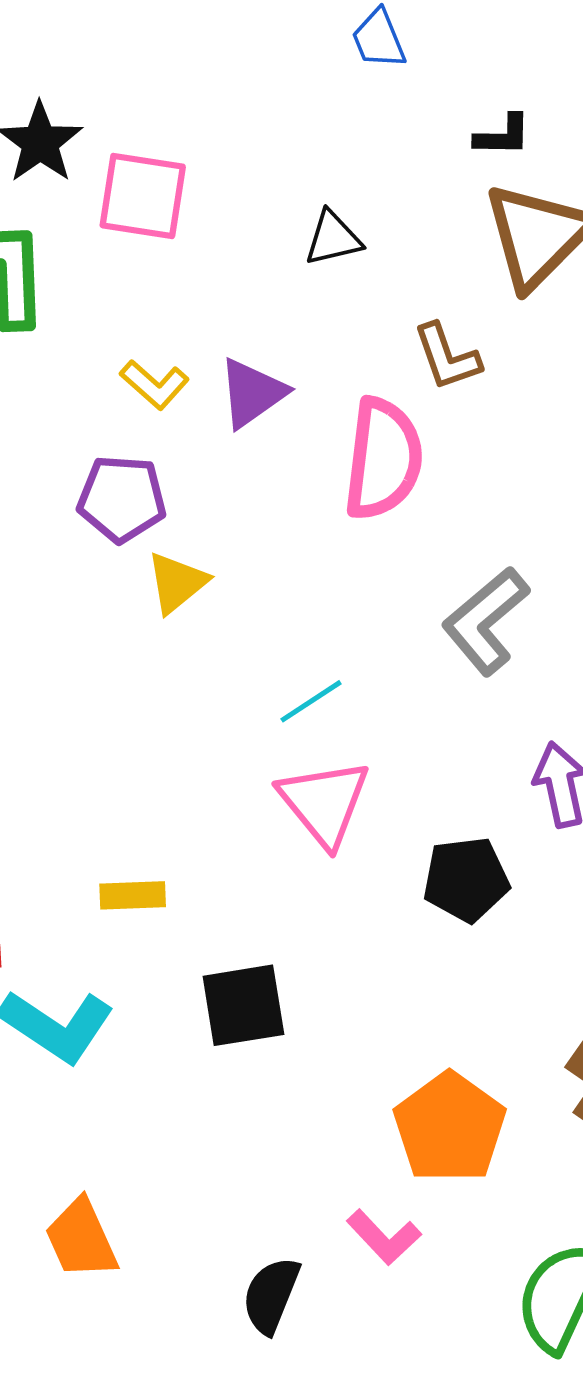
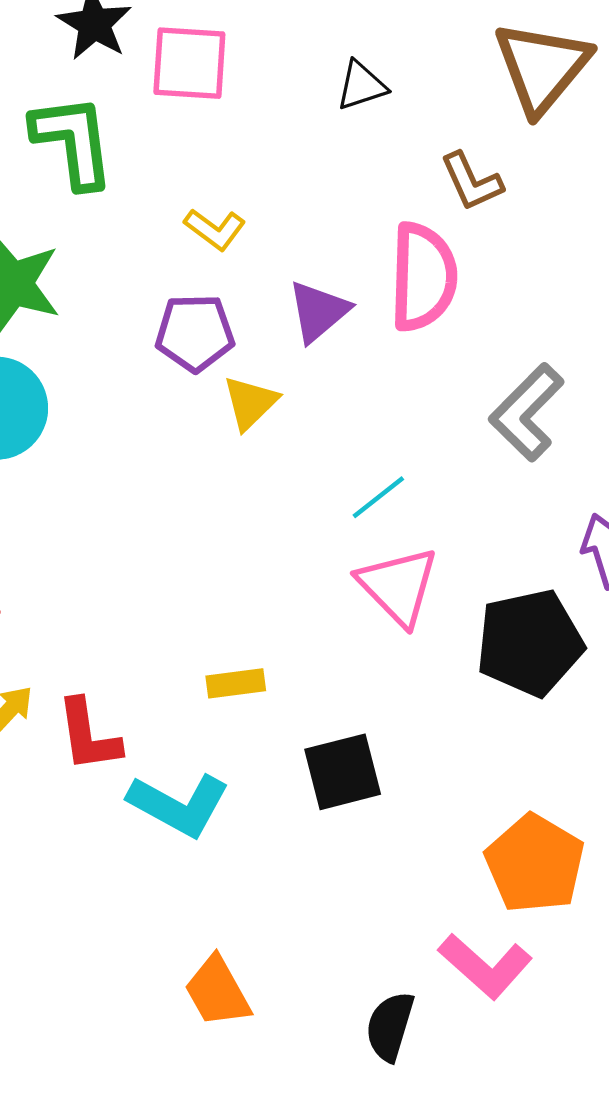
purple triangle: (252, 393) -> (318, 311), moved
black pentagon: (466, 879) -> (530, 643), size x1.4
pink L-shape: (384, 1237) -> (485, 966), size x1.4

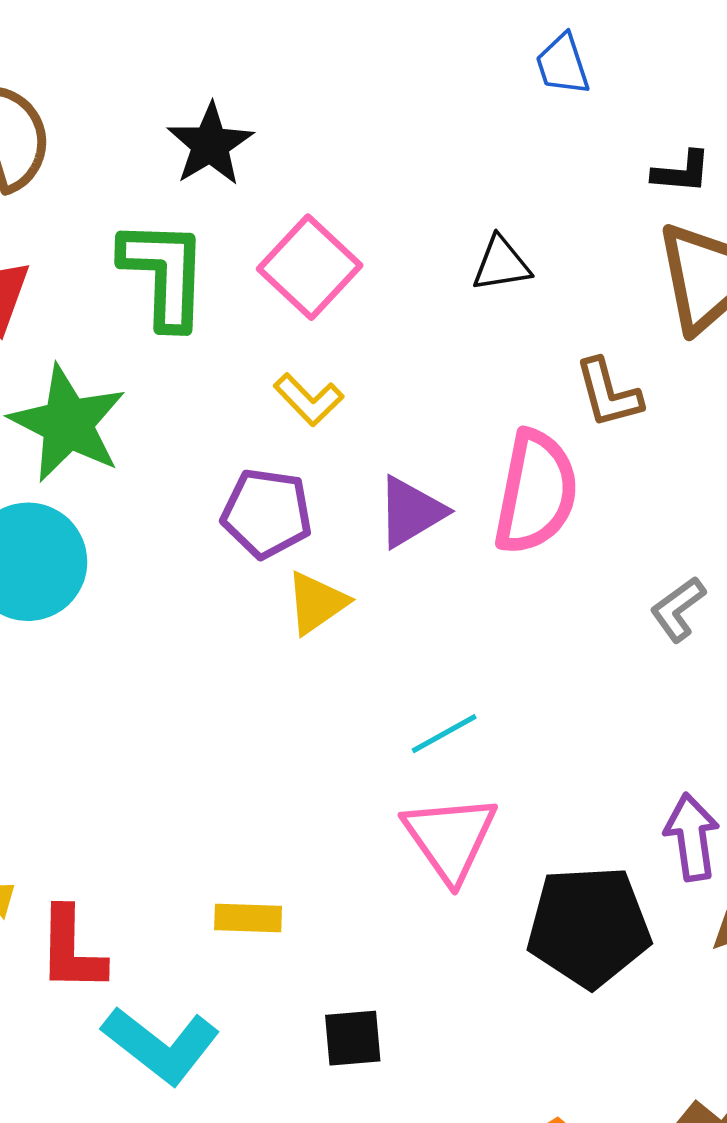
pink square: (189, 63) -> (310, 267), moved, turned 30
gray L-shape: (527, 412) -> (678, 609), moved, size x0.6
black square: (343, 772) -> (353, 1038), size x0.7

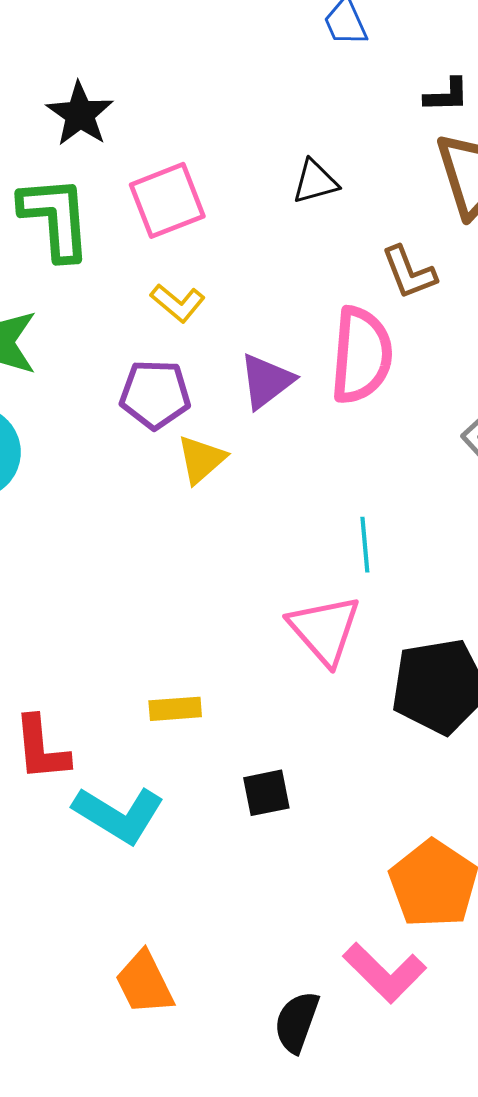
pink square: (310, 267) -> (167, 200), turned 32
cyan line: (444, 734) -> (365, 545), moved, turned -60

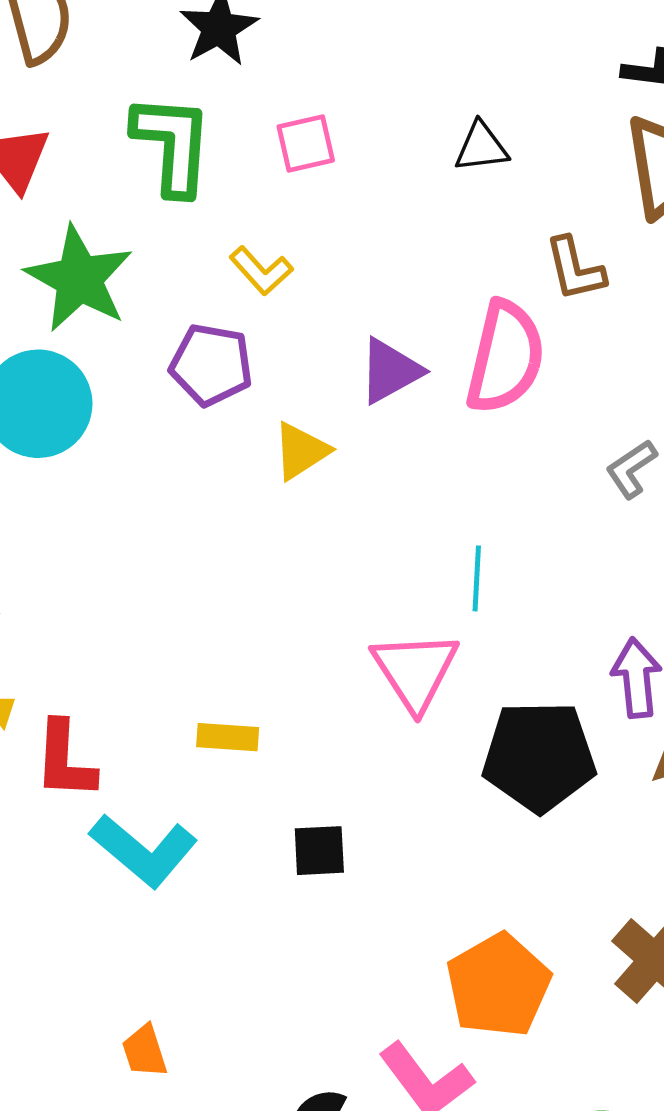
pink square: (167, 200) -> (306, 143), size x0.7
yellow L-shape: (178, 303) -> (261, 271), moved
purple pentagon: (155, 394) -> (211, 365), moved
orange trapezoid: (144, 983) -> (145, 1051), size x0.7

